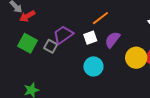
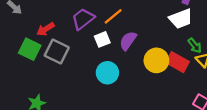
red arrow: (27, 16) -> (45, 29), moved
purple trapezoid: (63, 35) -> (83, 19), moved
gray square: (51, 46) -> (57, 51), size x1.5

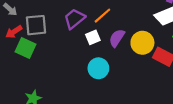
red arrow: (45, 29) -> (14, 32), moved
gray square: (57, 51) -> (36, 25), moved, turned -30
yellow circle: (156, 60) -> (142, 43), moved

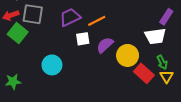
cyan circle: (98, 68) -> (52, 65), moved

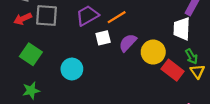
green square: (18, 33) -> (31, 54), moved
white trapezoid: (155, 36) -> (182, 29), turned 105

